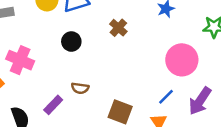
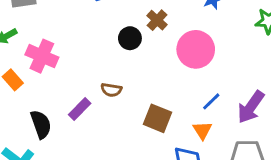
black circle: (71, 42) -> (130, 38), moved
pink circle: (182, 60) -> (196, 49), moved

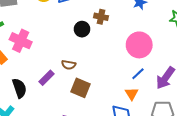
brown cross: (157, 20) -> (101, 17), turned -32
pink circle: (196, 49) -> (139, 45), moved
brown square: (157, 118) -> (80, 88), moved

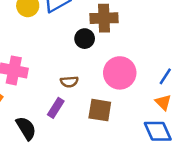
brown cross: (101, 17) -> (104, 18), size x1.5
pink circle: (139, 45) -> (120, 73), moved
brown semicircle: (69, 65) -> (69, 82), moved

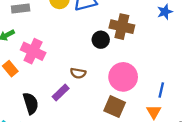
blue line: (165, 76) -> (161, 90), turned -35
brown square: (100, 110) -> (115, 107), moved

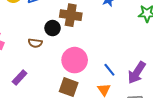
brown semicircle: (78, 73) -> (35, 43), moved
blue line: (161, 90) -> (109, 70), turned -48

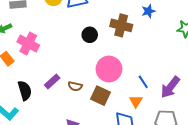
brown cross: (71, 15) -> (121, 25), moved
brown semicircle: (35, 43) -> (75, 86), moved

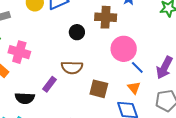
pink circle: (109, 69) -> (124, 49), moved
brown semicircle: (75, 86) -> (72, 68), moved, size x1.5
black semicircle: (25, 91) -> (25, 98), turned 120

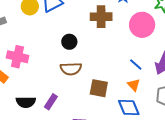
black circle: (77, 32) -> (69, 42), moved
pink circle: (124, 49) -> (142, 25), moved
purple rectangle: (49, 84) -> (51, 102), moved

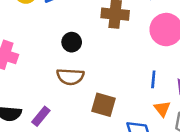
blue line: (136, 65) -> (153, 79), turned 48
orange triangle: (134, 85) -> (162, 109), moved

